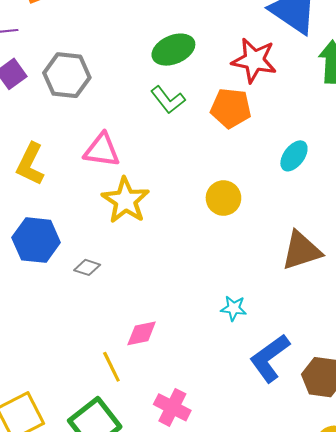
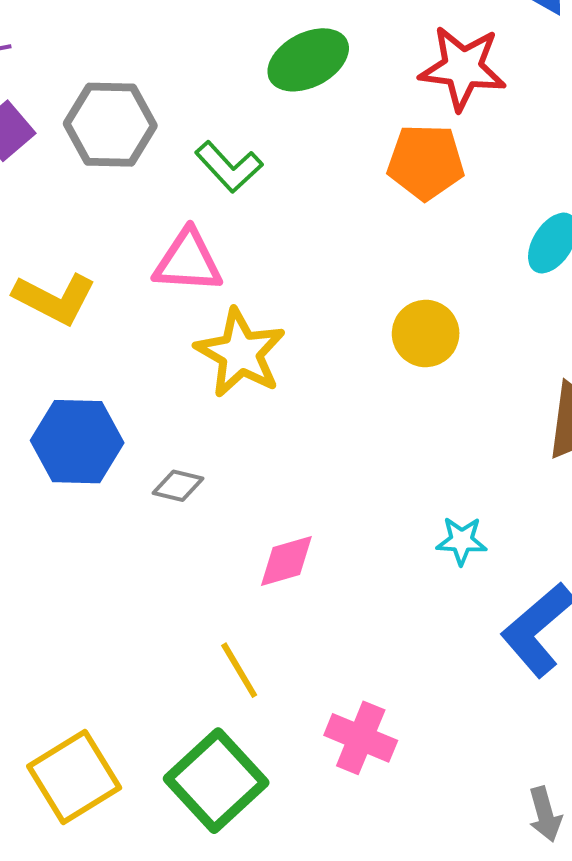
green L-shape: (168, 100) -> (229, 167), moved
yellow L-shape: (30, 164) -> (55, 299), turned -84
pink diamond: (142, 333) -> (286, 561), moved

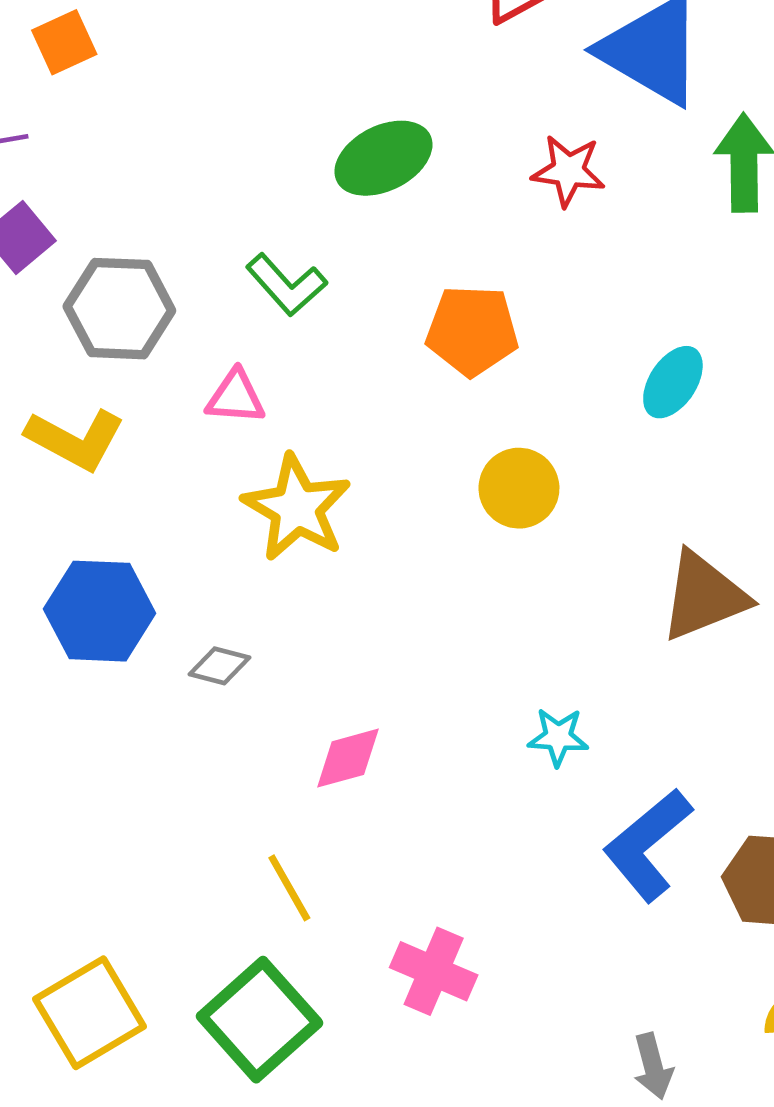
red star: (463, 68) -> (568, 171), size x0.7
gray hexagon: (110, 125) -> (119, 309), moved
orange pentagon: (426, 162) -> (472, 331), moved
pink triangle: (188, 261) -> (236, 397), size x0.7

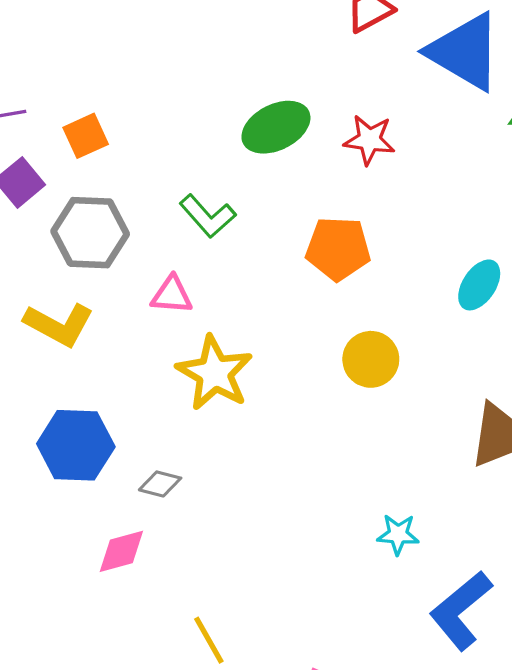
orange square: (64, 42) -> (86, 136), moved
red star: (568, 171) -> (369, 140), moved
pink diamond: (348, 758) -> (121, 551), moved

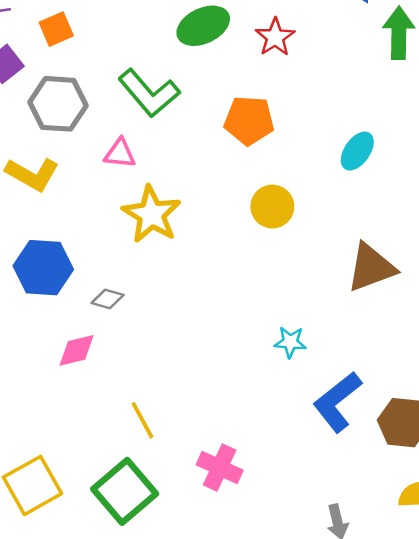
red star: (369, 140) -> (275, 37), turned 30
green L-shape: (208, 216) -> (149, 93), size x1.4

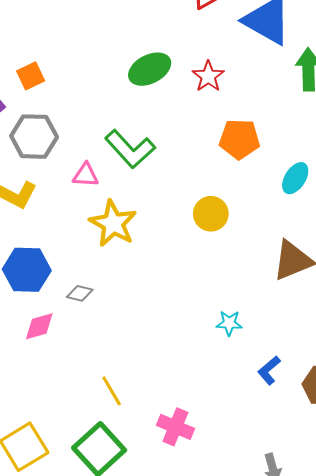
green L-shape: (149, 93) -> (130, 149), moved
orange pentagon: (249, 120) -> (239, 139), moved
cyan ellipse: (357, 151) -> (295, 178), moved
pink diamond: (77, 350) -> (39, 326), moved
blue L-shape: (337, 402) -> (269, 370), size x0.6

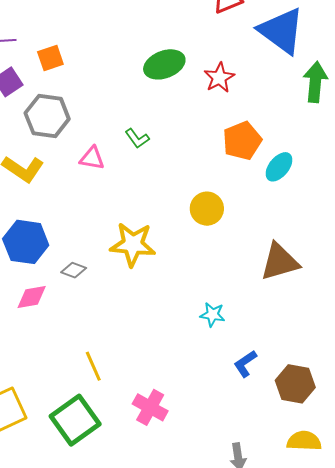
orange pentagon: (239, 139) -> (242, 141), turned -30
green L-shape: (130, 149) -> (137, 138), size x0.5
cyan ellipse: (295, 178) -> (279, 167), moved
yellow star: (113, 223) -> (133, 244), moved, turned -30

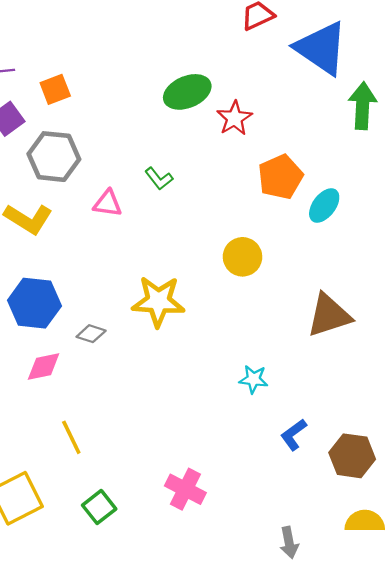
red star: (219, 78) -> (234, 118), moved
yellow line: (93, 366) -> (71, 437), moved
green square: (75, 420) -> (99, 507), size x0.6

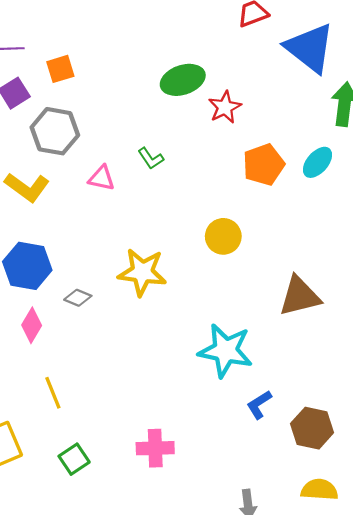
cyan ellipse: (324, 206) -> (317, 162), moved
pink diamond: (44, 367) -> (32, 325), turned -52
cyan star: (254, 379) -> (226, 351), size x2.0
pink cross: (185, 489) -> (155, 448), turned -33

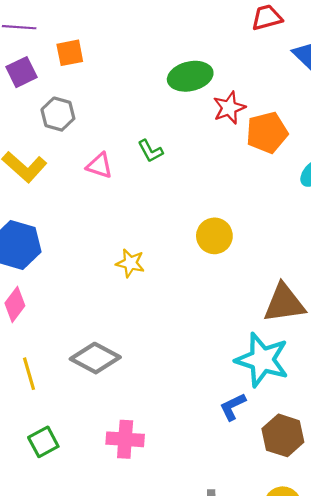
gray hexagon: (55, 131) -> (58, 114), size x0.7
orange pentagon: (264, 165) -> (267, 133), moved
yellow star: (142, 272) -> (130, 263), size x0.6
gray diamond: (78, 298) -> (95, 358), moved, size x1.8
cyan star: (226, 351) -> (262, 360), moved

